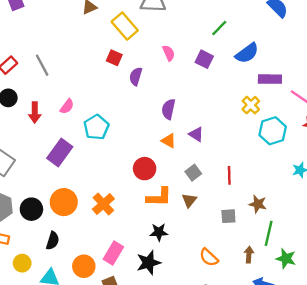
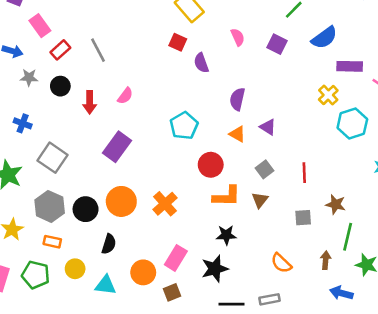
purple semicircle: (136, 76) -> (201, 63), turned -36
cyan pentagon: (96, 127) -> (184, 126), moved

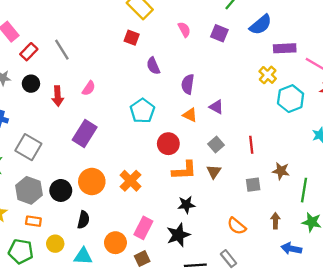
purple semicircle: (201, 63) -> (153, 66), moved
green line: (348, 237) -> (304, 190), moved
gray rectangle: (270, 299) -> (228, 259), turned 66

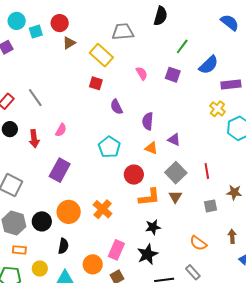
gray square: (216, 144) -> (176, 173), size x1.5

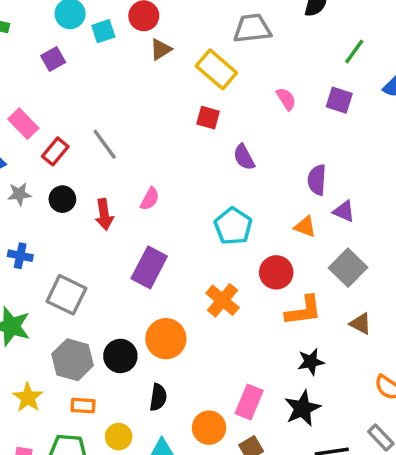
purple semicircle: (148, 121) -> (317, 180), moved
brown triangle: (175, 197) -> (361, 324), moved, turned -32
orange cross: (103, 209) -> (223, 300), moved

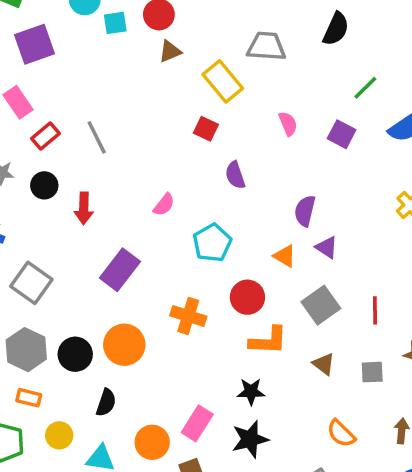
purple square: (53, 59) -> (35, 44), moved, size x1.6
pink semicircle: (150, 199) -> (164, 205), moved
orange cross: (223, 300) -> (188, 316), turned -32
black star: (311, 362) -> (251, 392), moved

